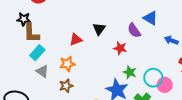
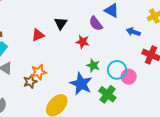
orange star: (67, 64) -> (39, 72), moved

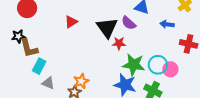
black triangle: (61, 23) -> (107, 28), moved, size x1.6
red triangle: (38, 35) -> (71, 22), moved
green star: (93, 65) -> (134, 65), size x1.6

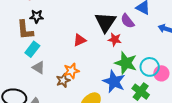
red triangle: (71, 22) -> (80, 40), moved
black star: (18, 36) -> (37, 16), moved

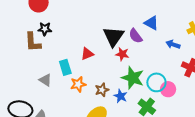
cyan rectangle: (32, 49) -> (65, 67), moved, turned -56
brown star: (63, 80) -> (102, 90), moved
blue star: (114, 82) -> (121, 96), size x0.6

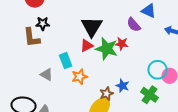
black triangle: (113, 36) -> (92, 27), moved
green star: (133, 78) -> (107, 49), moved
brown star: (102, 90) -> (107, 94), moved

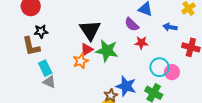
red star: (122, 44) -> (141, 43), moved
cyan rectangle: (66, 61) -> (45, 68), moved
orange star: (80, 77) -> (81, 61), moved
blue star: (123, 86) -> (126, 86), size x1.5

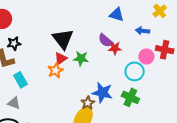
purple semicircle: (132, 24) -> (106, 41), moved
green star: (107, 51) -> (81, 58), size x0.7
pink circle: (172, 72) -> (146, 57), moved
gray triangle: (49, 82) -> (14, 103), moved

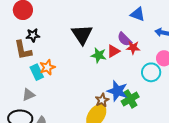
red triangle: (61, 58) -> (113, 51), moved
orange star: (55, 70) -> (47, 67), moved
green cross: (130, 97) -> (130, 99), moved, turned 30
gray triangle: (14, 103) -> (28, 95), turned -48

